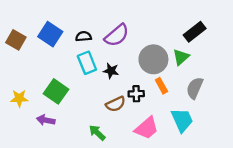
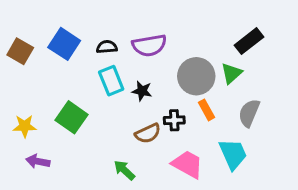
purple semicircle: (117, 35) -> (149, 45), turned 30
purple arrow: (46, 120) -> (38, 161), moved
pink trapezoid: (147, 128) -> (187, 164), turned -110

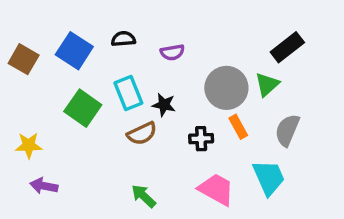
purple semicircle: (149, 45) -> (172, 52), size x0.6
black semicircle: (107, 47) -> (123, 39), moved
green square: (72, 117) -> (83, 108), moved
brown semicircle: (148, 133) -> (142, 134), moved

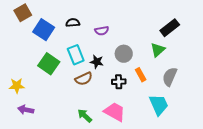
brown square: (24, 59) -> (23, 13), moved, turned 30
gray circle: (226, 88) -> (124, 54), moved, size x0.7
pink trapezoid: (216, 189) -> (115, 112), moved

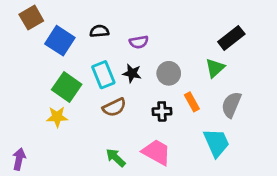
black star: (97, 62) -> (132, 73), moved
yellow star: (17, 86) -> (57, 117), moved
purple arrow: (26, 110) -> (19, 159), moved, turned 91

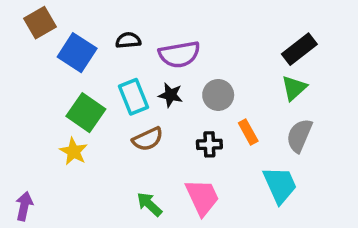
purple semicircle: (139, 42) -> (179, 54), size x1.6
green triangle: (215, 68) -> (294, 88), moved
yellow star: (57, 117) -> (74, 151), turned 30
pink trapezoid: (156, 152) -> (202, 197), turned 36

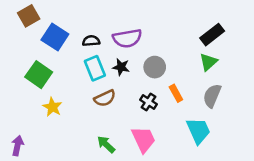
black semicircle: (128, 40) -> (91, 41), moved
green square: (86, 113) -> (39, 75), moved
black cross: (209, 144) -> (148, 102), turned 35

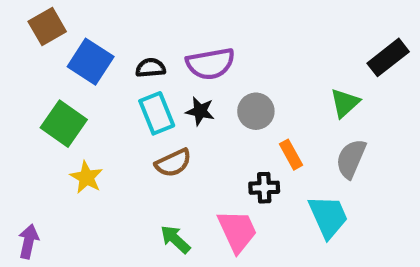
black rectangle: (212, 35) -> (388, 57), moved
black cross: (148, 102) -> (264, 188), moved, turned -35

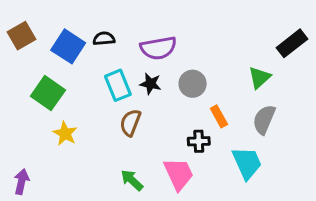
brown square: (47, 26) -> (22, 36), moved
black semicircle: (150, 68) -> (104, 39), moved
brown semicircle: (173, 163) -> (130, 123), turned 136

